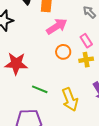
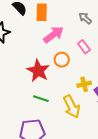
yellow cross: (86, 60) -> (84, 84), moved
red star: (16, 64) -> (38, 71), moved, turned 30

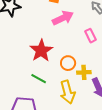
orange circle: (62, 60) -> (68, 63), moved

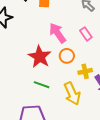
pink arrow: (63, 18) -> (57, 33), moved, turned -90
orange circle: (68, 63) -> (67, 56), moved

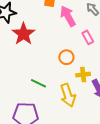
pink arrow: (57, 33) -> (68, 16), moved
red star: (40, 57) -> (24, 34), moved

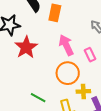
pink arrow: (68, 16) -> (66, 45), moved
orange circle: (66, 57) -> (68, 73), size x1.5

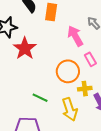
pink arrow: (66, 45) -> (75, 36), moved
pink rectangle: (90, 55) -> (90, 59), moved

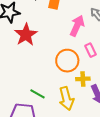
pink arrow: (75, 36) -> (77, 26), turned 50
green line: (40, 98) -> (38, 94), moved

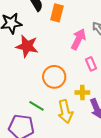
red star: (26, 35) -> (27, 46), turned -30
orange circle: (67, 61) -> (54, 77), moved

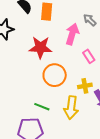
red star: (27, 46) -> (40, 47), moved
yellow arrow: (65, 112) -> (71, 108), turned 30

